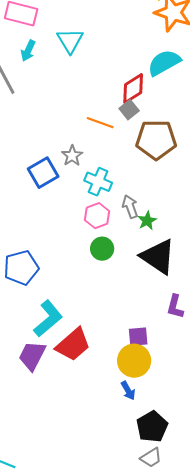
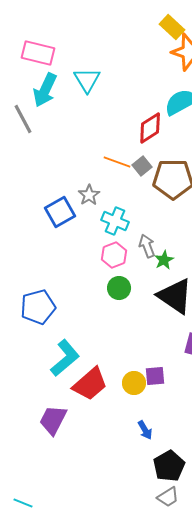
cyan arrow: (28, 51) -> (45, 90), size x1.6
gray square: (129, 110) -> (142, 166), moved
purple trapezoid: (32, 356) -> (53, 420), moved
yellow circle: (134, 361) -> (134, 383), moved, size x0.7

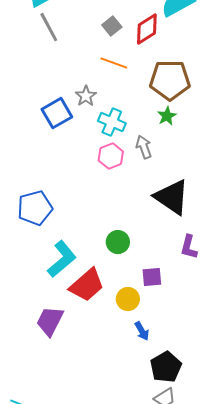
gray line: (23, 119) -> (49, 27), moved
gray square: (142, 166) -> (112, 26), moved
green star: (164, 260) -> (167, 116), moved
green circle: (119, 288) -> (118, 242), moved
yellow circle: (134, 383) -> (128, 299), moved

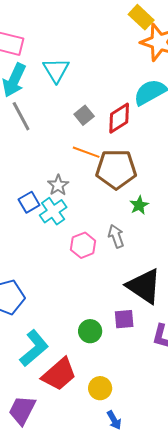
brown pentagon: (170, 80) -> (116, 169), moved
blue square: (57, 113) -> (29, 202), size x0.7
cyan cross: (112, 122) -> (53, 211), moved, turned 32
purple square: (152, 277) -> (124, 319), moved

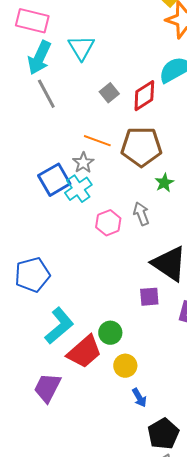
orange line: (86, 152) -> (97, 141), moved
blue square: (29, 202) -> (54, 180), size x1.5
green circle: (90, 331) -> (110, 333), moved

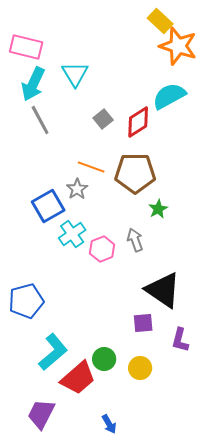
cyan cross: (78, 189) -> (72, 234), moved
yellow circle: (125, 366) -> (140, 368), moved
blue arrow: (139, 398) -> (109, 424), moved

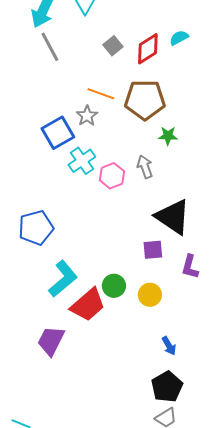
cyan semicircle: (169, 96) -> (179, 38), moved, size x0.6
green star: (158, 209) -> (168, 136), turned 30
blue arrow: (109, 424) -> (169, 346), moved

